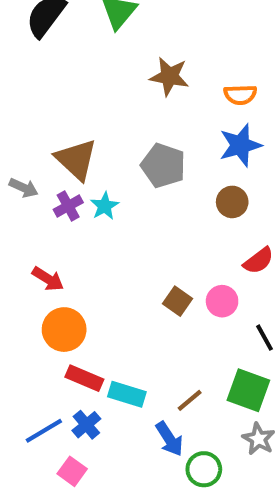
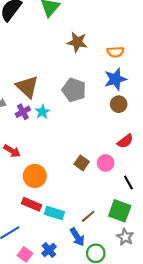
brown circle: (232, 202) -> (119, 104), moved
orange circle: (64, 330) -> (35, 176), moved
blue cross: (86, 425) -> (49, 250), moved

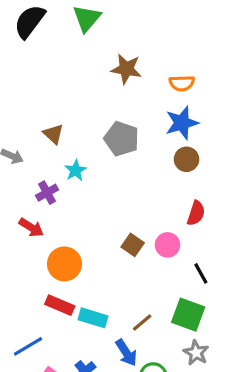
brown triangle: (27, 87) -> (53, 134), size x0.6
purple cross: (23, 112) -> (47, 193), moved
red semicircle: (125, 141) -> (196, 213), turned -35

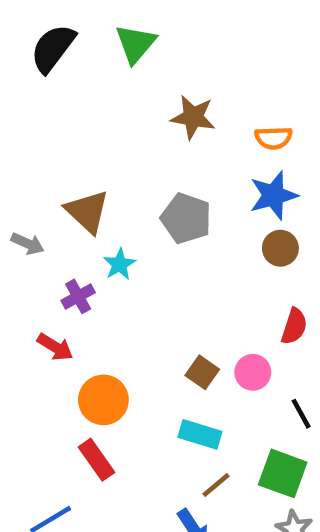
brown triangle: (53, 134) -> (87, 211), size x1.5
red rectangle: (60, 305) -> (97, 460), turned 32
cyan rectangle: (93, 318) -> (200, 434), moved

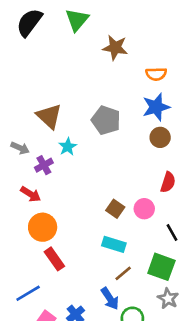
brown star: (193, 117) -> (115, 48), moved
gray arrow: (28, 244) -> (20, 148), moved
orange circle: (103, 400) -> (43, 227), moved

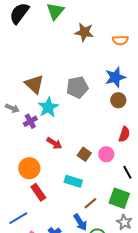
orange semicircle: (156, 74) -> (120, 40), moved
gray pentagon: (106, 120) -> (77, 87), turned -30
cyan star: (68, 147) -> (48, 107), size x1.5
red arrow: (31, 194) -> (54, 143), moved
cyan rectangle: (114, 244) -> (73, 181), moved

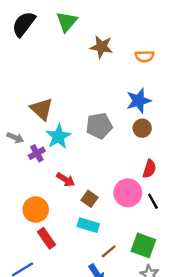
gray pentagon: (77, 87) -> (99, 126), moved
brown square: (84, 154) -> (90, 199), moved
pink circle: (106, 154) -> (128, 193), size x1.5
black line: (127, 172) -> (153, 201), moved

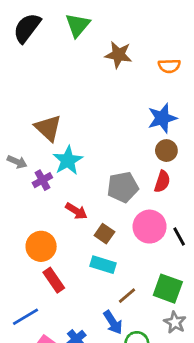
gray pentagon: (99, 126) -> (123, 187), moved
red semicircle: (149, 169) -> (162, 182), moved

